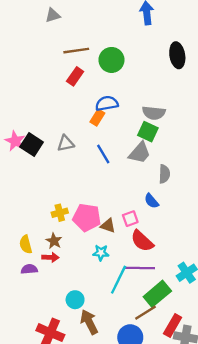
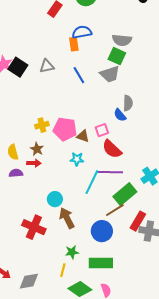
orange rectangle: (97, 118) -> (74, 44), turned -40
gray trapezoid: (140, 153) -> (110, 74), turned 30
gray semicircle: (164, 174) -> (128, 103), moved

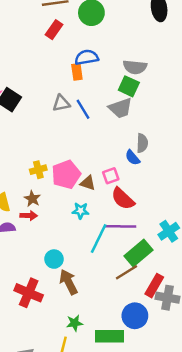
gray triangle: (47, 66) -> (61, 103), moved
pink pentagon: (65, 129) -> (66, 175), turned -30
blue circle: (102, 231) -> (135, 316), moved

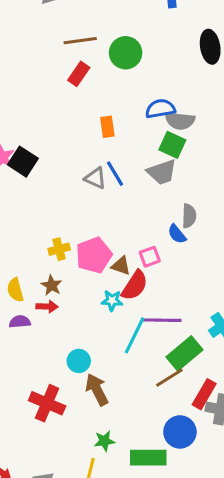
blue semicircle: (87, 57) -> (160, 109), moved
gray triangle: (61, 103) -> (95, 178), moved, turned 36
red semicircle: (123, 199) -> (135, 285), moved, turned -100

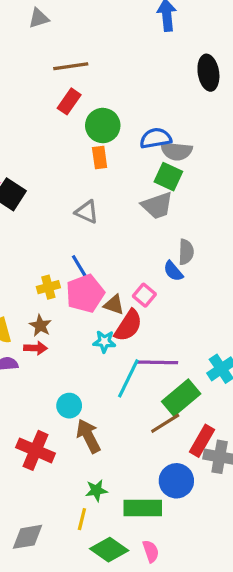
green circle: (126, 53) -> (103, 125), moved
blue line: (115, 174) -> (80, 268), moved
pink square: (150, 257) -> (144, 295), turned -30

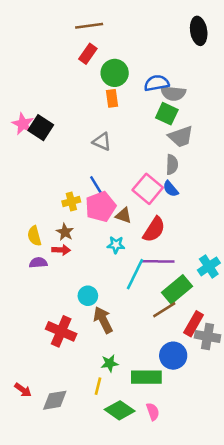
gray trapezoid: (157, 206) -> (181, 137), moved
gray semicircle: (186, 252) -> (172, 165), moved
pink square: (144, 295) -> (148, 189), moved, size x1.6
red semicircle: (128, 326) -> (154, 230), moved

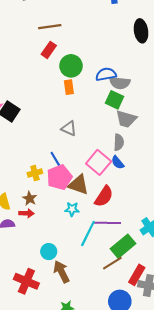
gray trapezoid: (181, 137) -> (126, 119), turned 35
gray triangle: (102, 142) -> (69, 128), moved
brown triangle: (124, 216) -> (78, 185), size x1.5

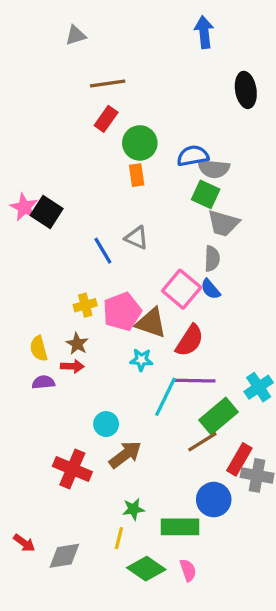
blue line: (56, 160) -> (103, 251), moved
brown arrow: (61, 272) -> (125, 455), turned 80

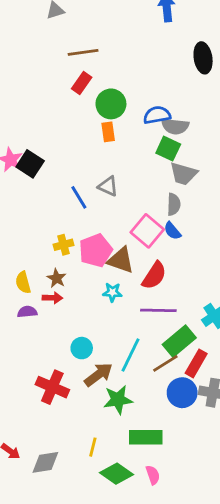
cyan line: (165, 397) -> (130, 355), moved
red rectangle: (239, 459) -> (196, 363), moved
blue circle: (214, 500) -> (182, 393), moved
green star: (133, 509) -> (118, 400), moved, size x1.5

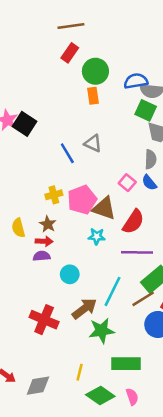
pink square: (147, 231) -> (127, 183), size x0.6
purple semicircle: (27, 312) -> (42, 256), moved
cyan circle: (82, 348) -> (70, 274), moved

